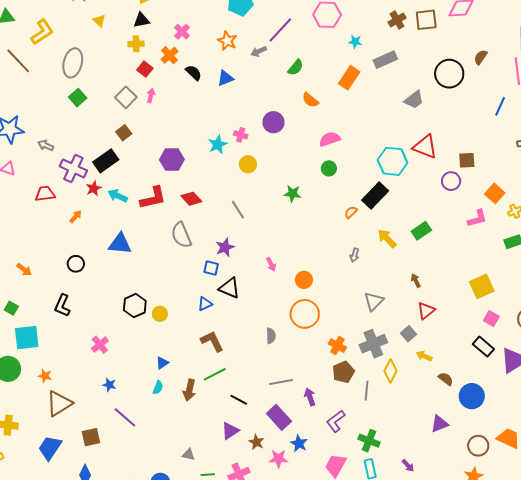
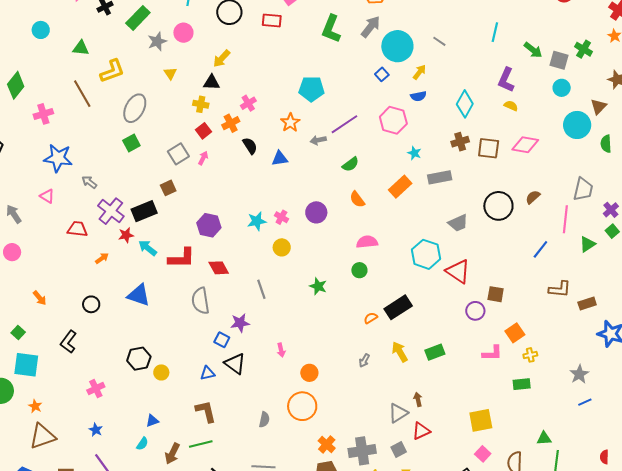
cyan hexagon: (393, 161) -> (426, 254), moved
gray triangle: (374, 301) -> (398, 413), moved

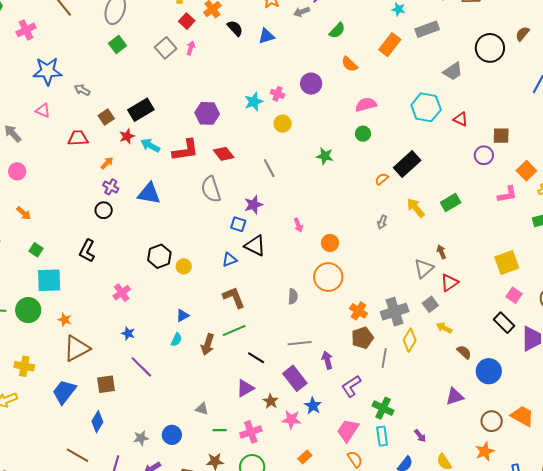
brown square: (168, 188) -> (106, 117), moved
purple cross: (111, 211) -> (111, 187), moved, size x0.6
red triangle: (458, 271) -> (461, 119), size x0.6
orange arrow: (40, 298) -> (24, 213), moved

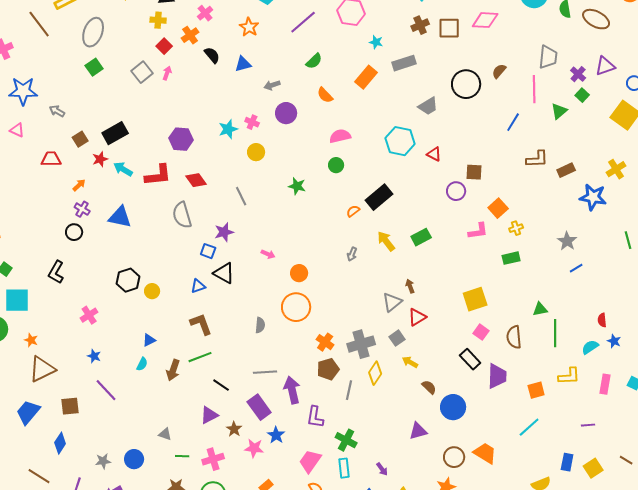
gray arrow: (301, 12) -> (272, 85), moved
pink arrow: (298, 225) -> (268, 254), turned -48
purple arrow: (327, 360) -> (292, 390), size x1.5
purple L-shape: (351, 386) -> (315, 417), turned -50

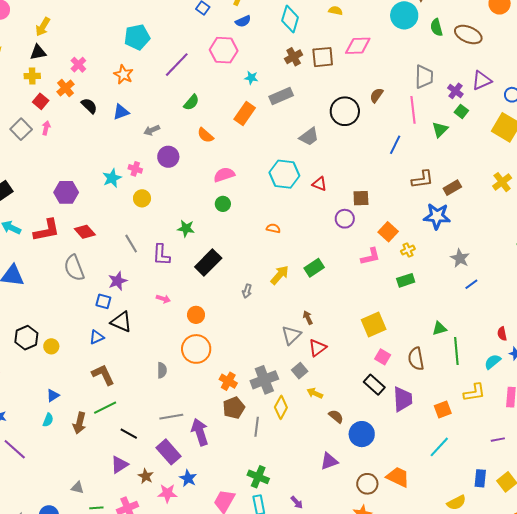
black rectangle: (379, 197) -> (208, 263), moved
blue star: (593, 197) -> (437, 216), moved
orange semicircle: (353, 211) -> (273, 228), moved, turned 56
yellow arrow: (386, 241) -> (280, 275), turned 85
purple L-shape: (315, 417) -> (161, 255), moved

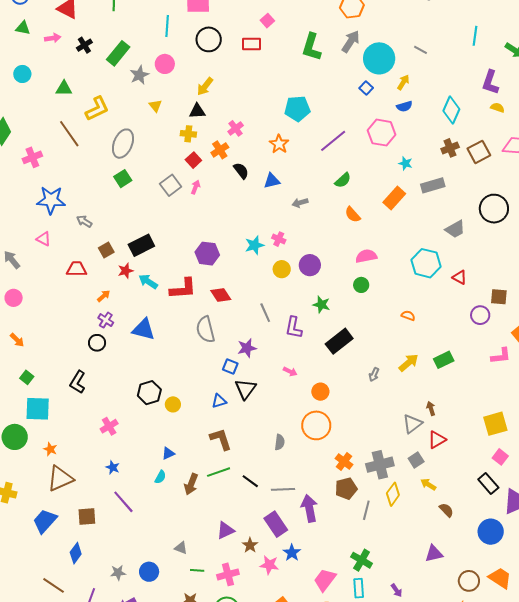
brown square: (323, 57) -> (479, 152), turned -30
purple circle: (168, 157) -> (310, 265), moved
black triangle: (121, 322) -> (245, 389), turned 35
black line: (129, 434) -> (250, 481), moved
blue circle: (362, 434) -> (491, 532), moved

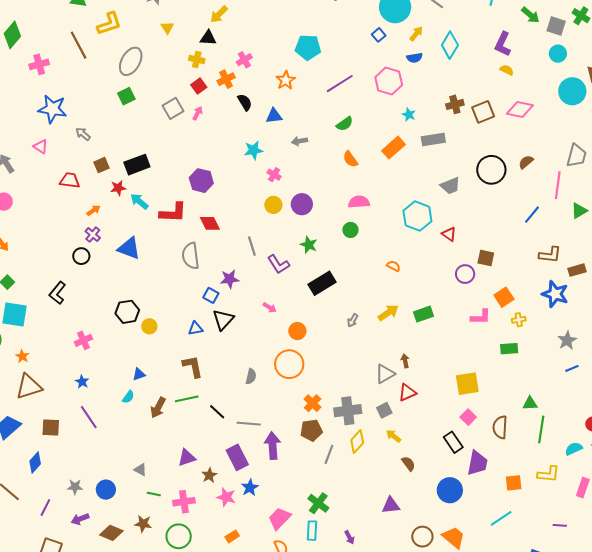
cyan diamond: (451, 110) -> (450, 45), moved
cyan star: (255, 245) -> (254, 150), moved
purple L-shape: (294, 328) -> (278, 264), turned -50

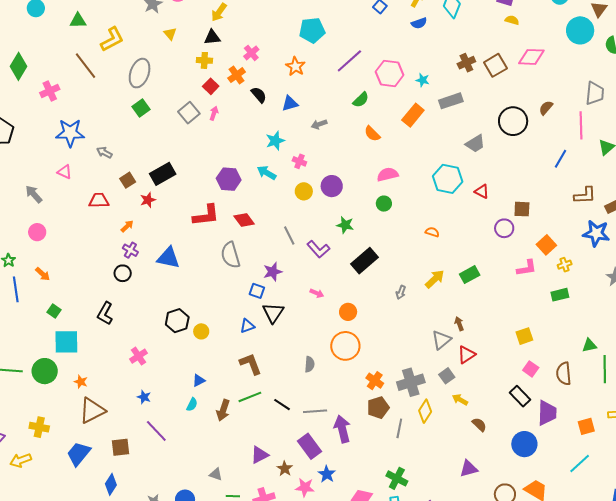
pink hexagon: (389, 81) -> (390, 73), moved
cyan arrow: (139, 201) -> (267, 173), moved
yellow square: (467, 384) -> (524, 336), size x0.7

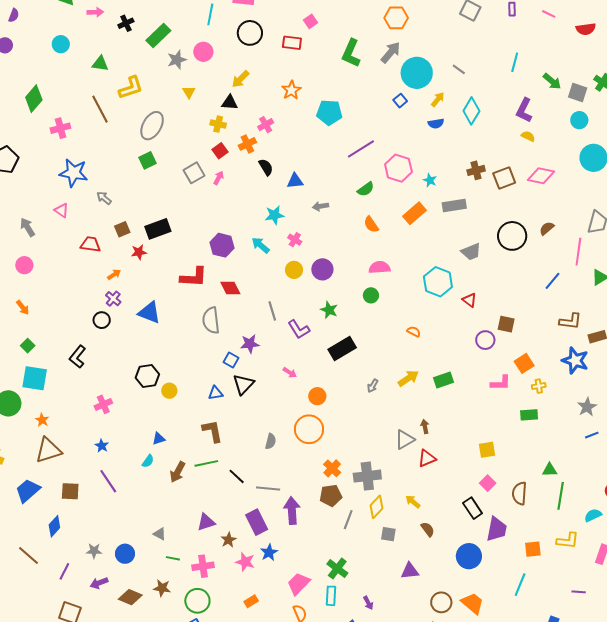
orange star: (295, 66) -> (291, 90), moved
gray square: (447, 376) -> (388, 534), moved, turned 35
cyan line: (580, 463) -> (520, 585), turned -35

